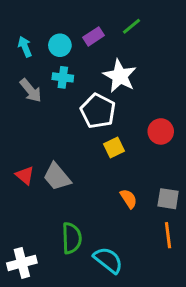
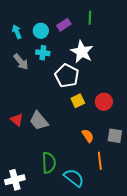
green line: (131, 26) -> (90, 18), turned -48
red circle: (161, 131) -> (104, 102), moved
orange line: (168, 235) -> (100, 161), moved

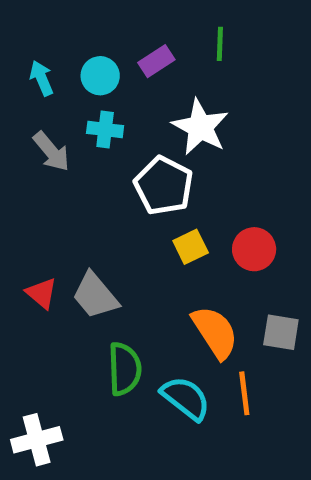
orange semicircle: (88, 136) -> (215, 332), size x1.6
green semicircle: (49, 163) -> (125, 369), moved
cyan semicircle: (74, 178) -> (186, 398), moved

